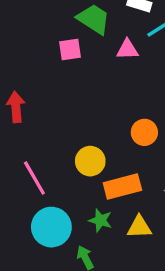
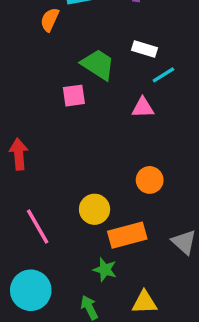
pink triangle: (127, 49) -> (143, 108), moved
cyan circle: (51, 227) -> (31, 290), moved
yellow triangle: (139, 227) -> (144, 302), moved

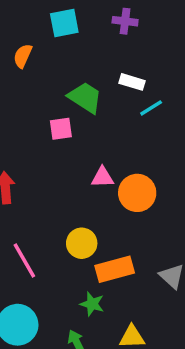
orange semicircle: (50, 20) -> (23, 56), moved
pink triangle: (143, 108) -> (102, 177), moved
orange circle: (150, 180) -> (137, 193), moved, size x1.4

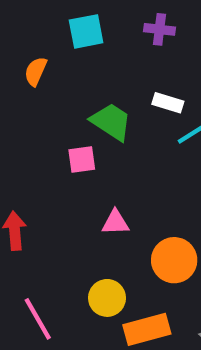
pink triangle: (102, 177) -> (115, 222), moved
orange circle: (137, 193) -> (174, 260), moved

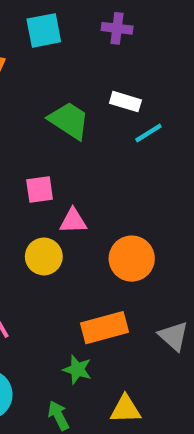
pink square: (82, 159) -> (40, 189), moved
yellow circle: (107, 298) -> (44, 256), moved

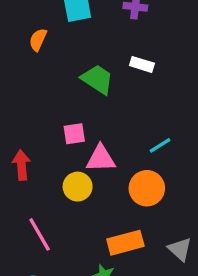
cyan line: (148, 133) -> (160, 145), moved
pink triangle: (73, 221) -> (101, 159), size x1.4

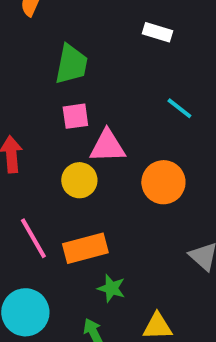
green trapezoid: (97, 79) -> (71, 64), moved, turned 68
cyan line: (160, 145) -> (179, 108), moved, turned 70
orange rectangle: (125, 243) -> (85, 248), moved

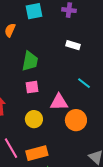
pink triangle: (107, 146) -> (59, 102), moved

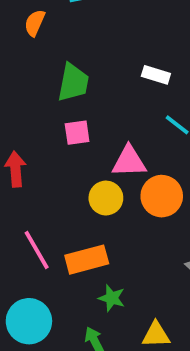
white rectangle: (73, 45) -> (156, 75), moved
yellow circle: (34, 119) -> (106, 198), moved

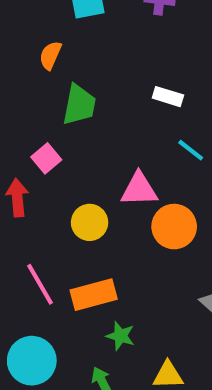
orange semicircle: (35, 23) -> (50, 55), moved
pink square: (77, 133) -> (46, 158), moved, turned -32
yellow circle: (106, 198) -> (90, 222), moved

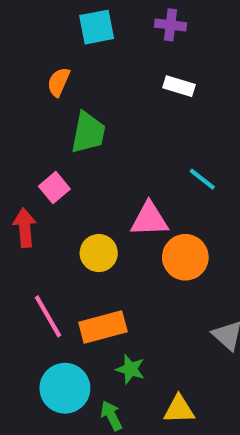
white rectangle: (168, 97) -> (179, 86), moved
cyan circle: (32, 361) -> (65, 388), moved

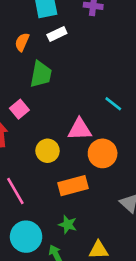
white rectangle: (179, 86) -> (57, 34), moved, turned -42
orange rectangle: (103, 327) -> (73, 186), moved

